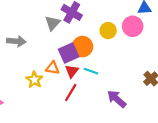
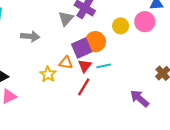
cyan line: (91, 71) -> (104, 66), turned -32
purple arrow: (117, 99) -> (140, 98), moved

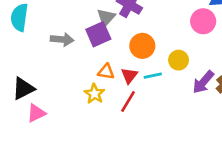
yellow circle: (121, 26) -> (179, 60), moved
purple square: (82, 48) -> (98, 34), moved
yellow star: (48, 74) -> (94, 94), moved
purple arrow: (140, 98) -> (203, 82), moved, turned -90

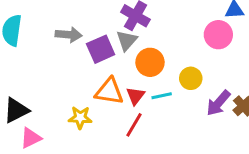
gray triangle: (106, 17) -> (127, 41), moved
gray arrow: (62, 39) -> (69, 35), moved
orange triangle: (106, 72) -> (109, 91), size x1.5
yellow star: (94, 94) -> (80, 118), moved, turned -30

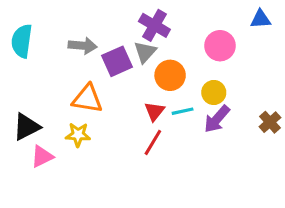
pink circle: (218, 35) -> (220, 46), moved
orange triangle: (109, 91) -> (87, 99), moved
purple arrow: (218, 103) -> (217, 119), moved
yellow star: (80, 118) -> (78, 135), moved

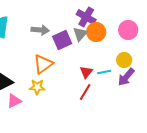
orange circle: (170, 75) -> (96, 32), moved
orange triangle: (87, 99) -> (43, 64), turned -45

